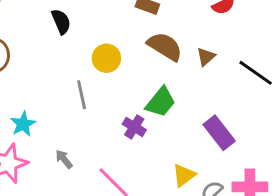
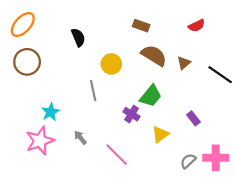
purple rectangle: (219, 133) -> (193, 118), size x0.6
yellow triangle: (184, 175) -> (160, 134), moved

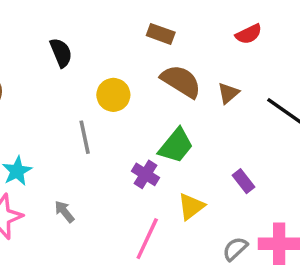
pink line: (117, 155) -> (147, 239), moved, turned 70

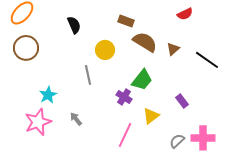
brown rectangle: (161, 34) -> (126, 21), moved

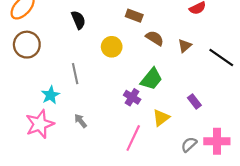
brown semicircle: (145, 42) -> (155, 38), size x0.7
gray line: (88, 75) -> (75, 74), moved

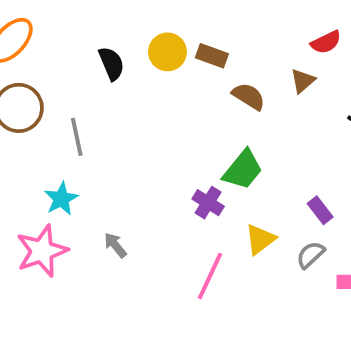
brown triangle: (185, 46) -> (303, 81), moved
yellow circle: (112, 47) -> (168, 52), moved
gray line: (75, 74) -> (77, 137), moved
gray semicircle: (189, 144) -> (310, 255), moved

